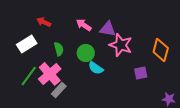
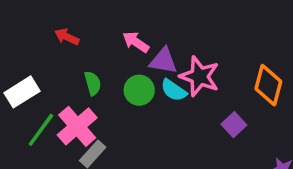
purple triangle: (108, 29) -> (163, 61), moved
white rectangle: (27, 44) -> (22, 92), moved
cyan semicircle: (96, 68) -> (174, 90), moved
purple square: (141, 73) -> (234, 125), turned -32

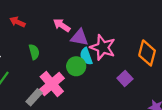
green circle: (139, 90) -> (76, 66), moved
cyan semicircle: (174, 90) -> (86, 56), turned 35
pink cross: (77, 126) -> (52, 84), moved

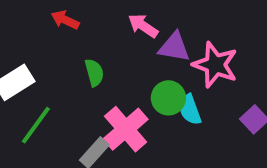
cyan semicircle: (86, 56) -> (190, 110), moved

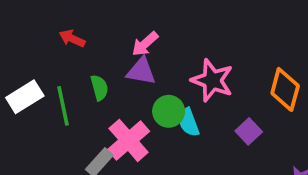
pink arrow: (143, 26) -> (145, 44), turned -76
purple triangle: (174, 47) -> (141, 71), moved
green line: (36, 125) -> (63, 106), moved, turned -48

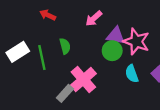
purple triangle: (141, 71) -> (116, 36), moved
green circle: (169, 111) -> (112, 51), moved
cyan semicircle: (189, 122) -> (132, 74), moved

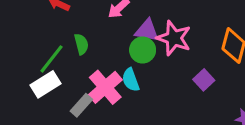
white rectangle: (18, 52) -> (46, 84), moved
green line: (42, 58) -> (52, 59), turned 50
cyan semicircle: (132, 74) -> (131, 80), moved

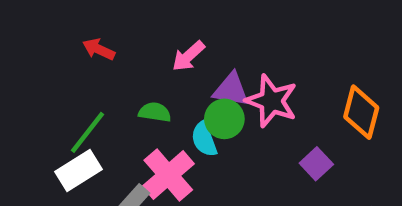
green semicircle: (81, 44) -> (155, 112), moved, turned -66
cyan semicircle: (131, 80) -> (204, 139), moved

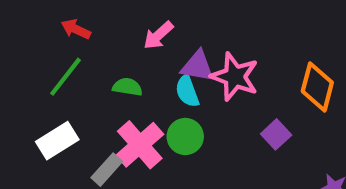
green circle: (224, 119) -> (185, 137), moved
green line: (87, 132) -> (65, 77), moved
cyan semicircle: (204, 139) -> (187, 91), moved

